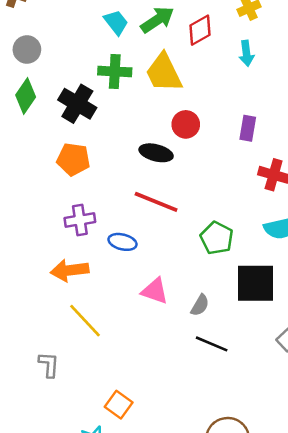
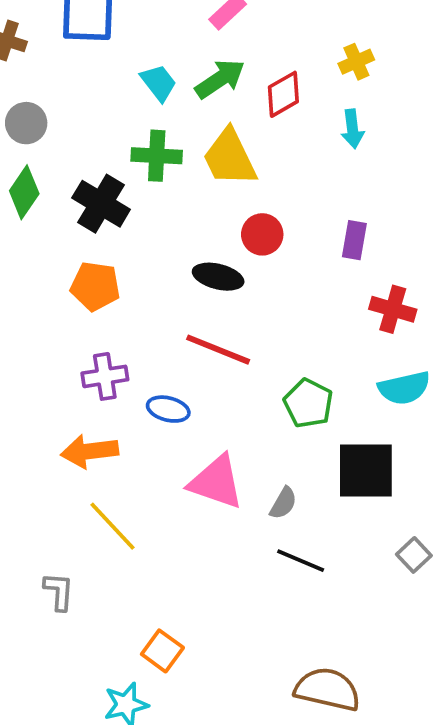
pink triangle: (155, 291) -> (216, 482), size x1.4

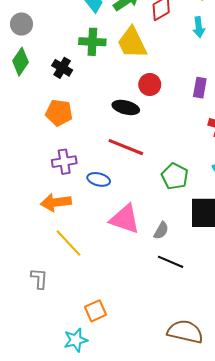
black cross: (101, 204) -> (62, 68), size x0.7
orange square: (162, 651) -> (96, 311), turned 30

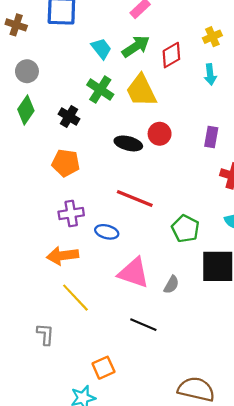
green cross: (92, 42) -> (100, 90), turned 30
black ellipse: (126, 107) -> (128, 143), moved
black line: (171, 262) -> (143, 325), moved

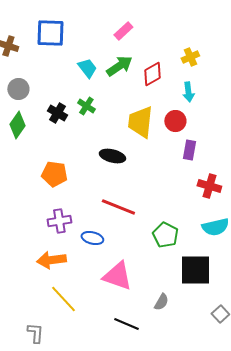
green cross: (100, 90) -> (86, 106), size x0.7
yellow trapezoid: (141, 91) -> (140, 122), moved, turned 32
black cross: (69, 117) -> (57, 113), moved
red circle: (160, 134) -> (175, 121), moved
gray semicircle: (171, 285) -> (161, 302), moved

